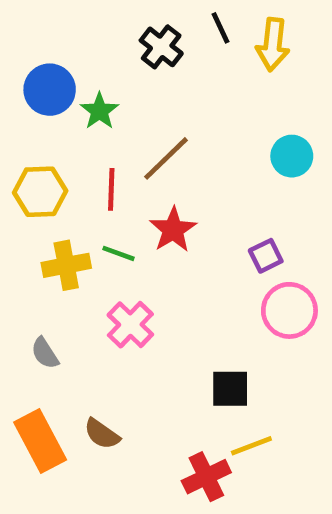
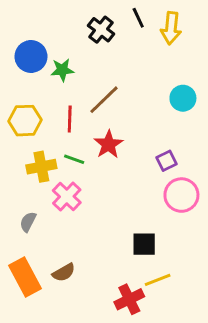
green star: (99, 111) -> (62, 70), turned 30
pink cross: (130, 325) -> (67, 197), moved
gray semicircle: (45, 353) -> (28, 222), turned 60
brown semicircle: (102, 434) -> (64, 272), turned -65

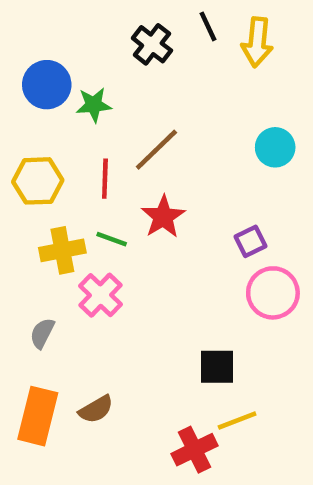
orange rectangle: (25, 277) -> (38, 416), turned 42

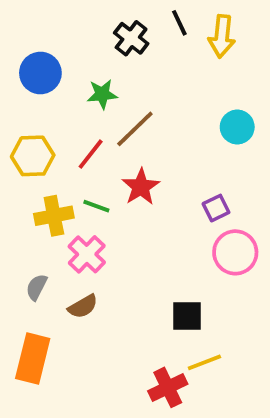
green star: (94, 105) -> (102, 94), moved
red line: (105, 179) -> (91, 154), turned 36
brown semicircle: (96, 409) -> (83, 306), moved

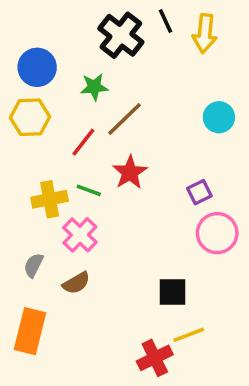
black cross: (131, 38) -> (121, 35), size x1.4
yellow hexagon: (33, 156) -> (30, 117), moved

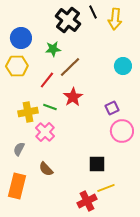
brown semicircle: (76, 283) -> (46, 169), moved, turned 77

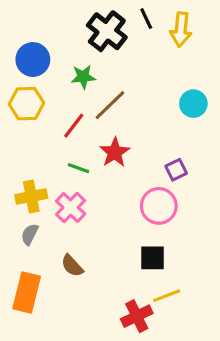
yellow cross: (28, 112) -> (31, 196), moved
pink circle: (122, 131) -> (159, 206), moved

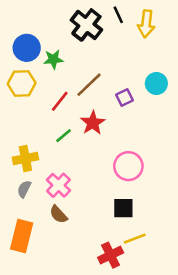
green star: (83, 77) -> (53, 59), moved
green line: (78, 168) -> (64, 136), turned -60
purple square: (176, 170) -> (125, 97), moved
pink cross: (71, 207) -> (58, 185), moved

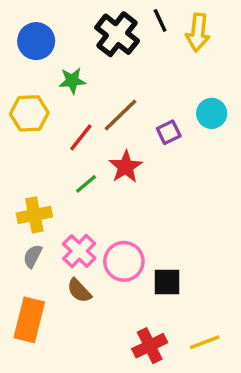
blue circle: (27, 48) -> (36, 41), moved
pink circle: (128, 166) -> (124, 261), moved
yellow line: (135, 239) -> (205, 342), moved

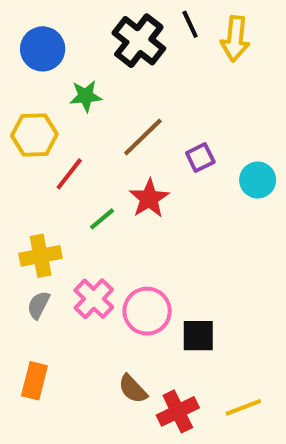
cyan circle: (212, 113) -> (258, 180), moved
red line: (81, 137) -> (69, 174), moved
brown semicircle: (79, 291) -> (133, 389), moved
orange rectangle: (29, 320) -> (34, 381), size x0.7

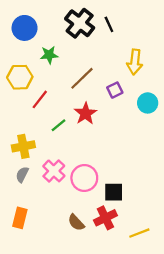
black line: (190, 24) -> (109, 24), moved
yellow arrow: (235, 39) -> (135, 62), moved
red cross: (178, 411) -> (105, 218), moved

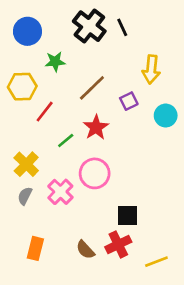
yellow cross: (23, 146) -> (26, 164), turned -35
pink circle: (84, 178) -> (95, 173), moved
orange rectangle: (20, 218) -> (35, 248), moved

